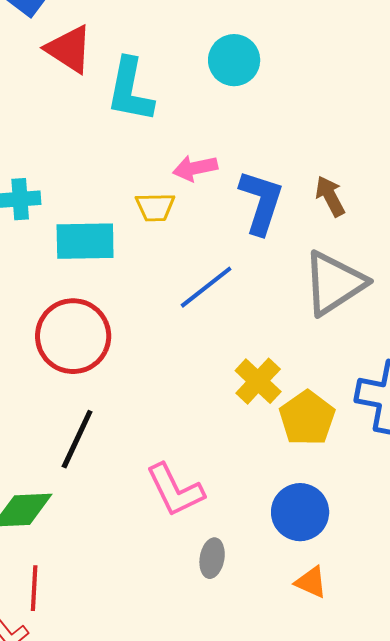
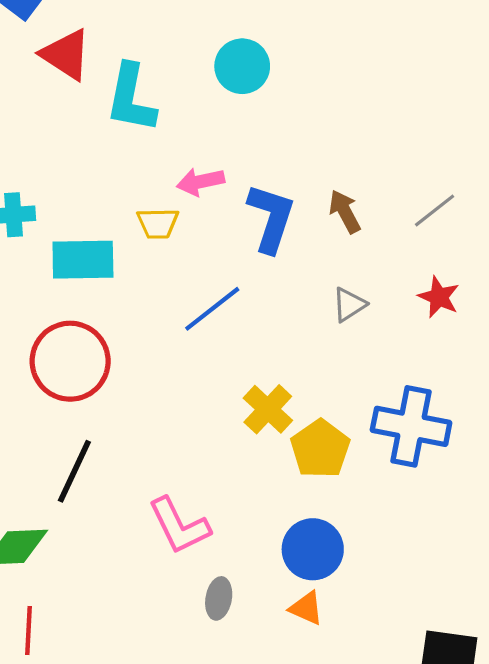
gray triangle: (334, 283) -> (349, 305), size x0.5
orange triangle: (311, 582) -> (306, 608), moved

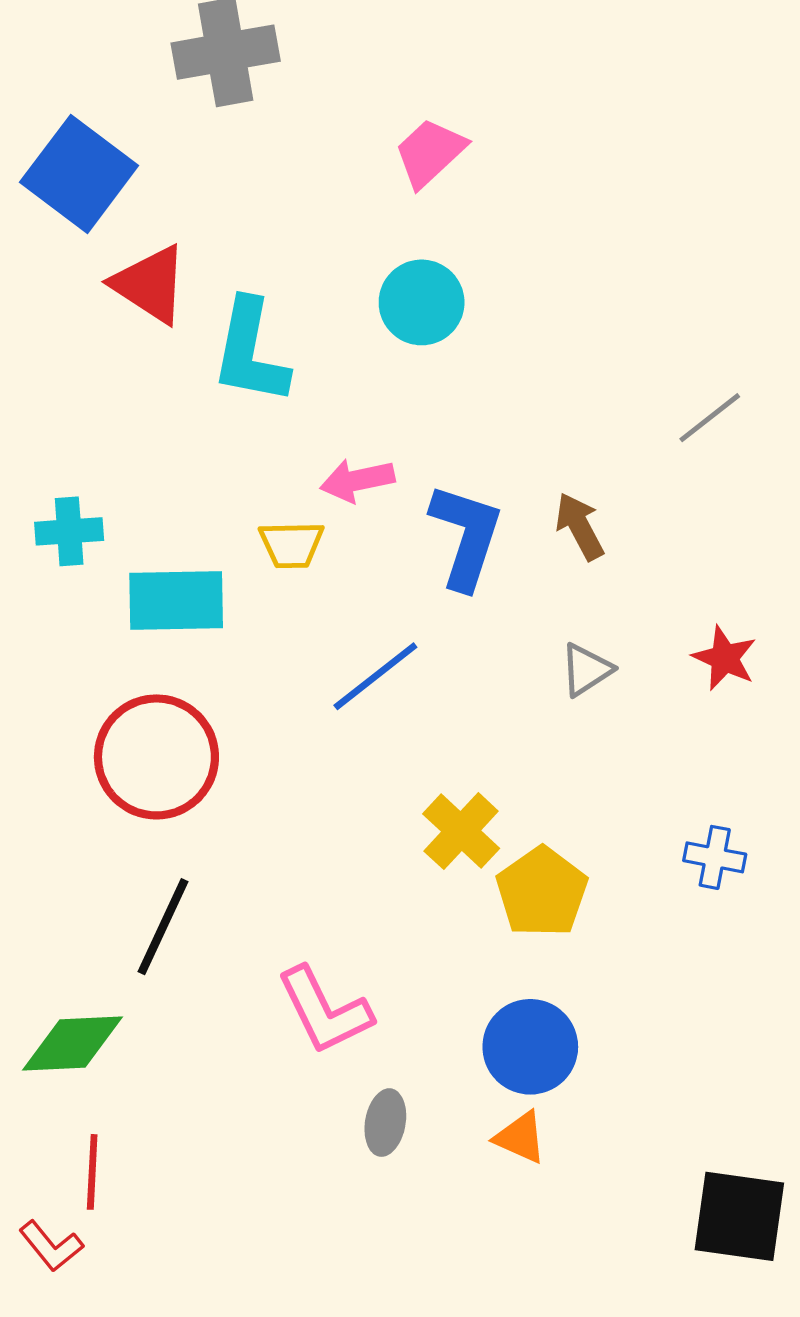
gray line: (435, 210) -> (710, 418), moved
blue cross: (411, 426) -> (715, 857), moved, size x0.5

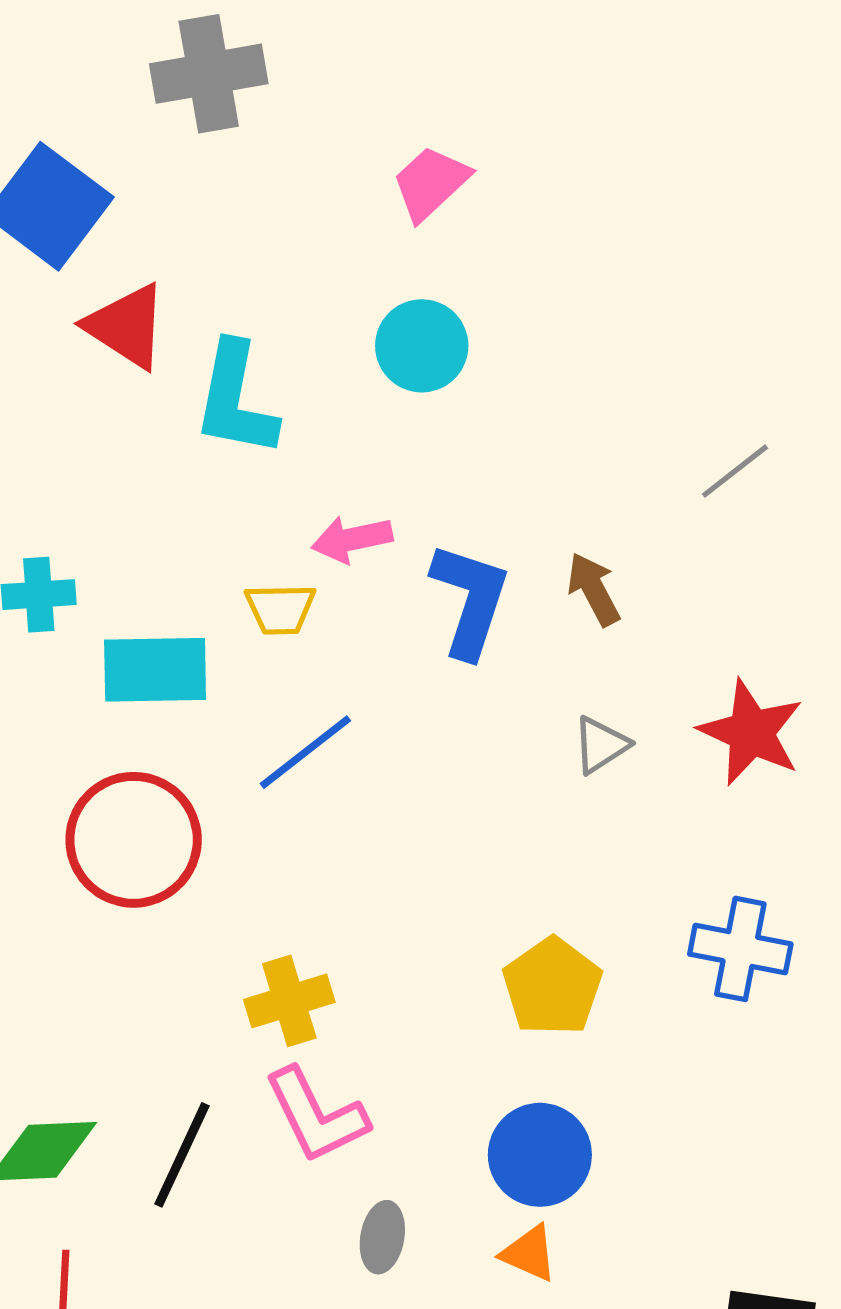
red star: (725, 658) -> (751, 732), size x1.5
blue line: (375, 676) -> (305, 752), moved
yellow cross: (461, 831) -> (289, 1001), moved, turned 30
blue cross: (715, 857) -> (740, 949), size x1.5
black line: (163, 927) -> (182, 1155), moved

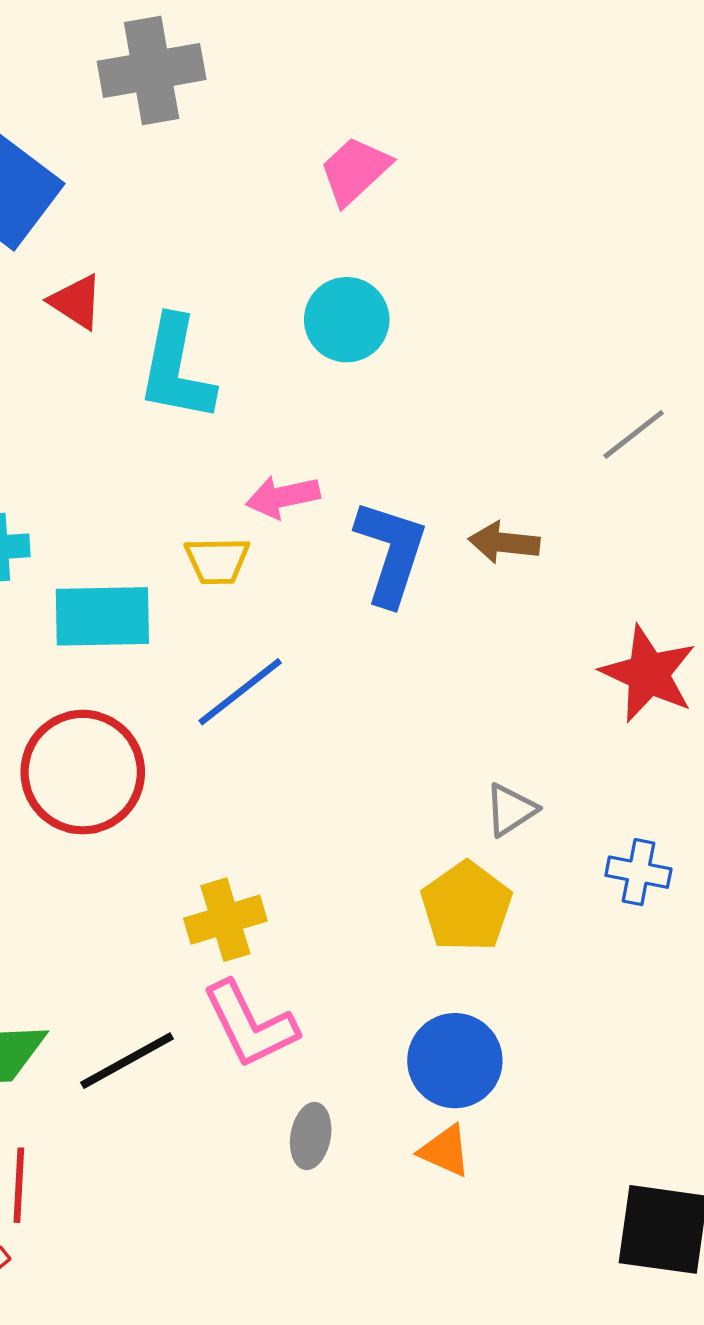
red triangle: (126, 326) -> (76, 302), size x0.7
brown arrow: (594, 589) -> (504, 543), turned -56
gray triangle: (601, 745) -> (511, 810), moved
blue cross: (740, 949) -> (638, 872), size x0.7
black line: (182, 1155) -> (127, 1061), turned 36

